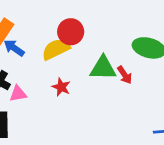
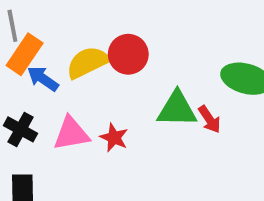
yellow semicircle: (56, 49) -> (88, 62), moved
pink triangle: (18, 94) -> (71, 134), moved, size x1.4

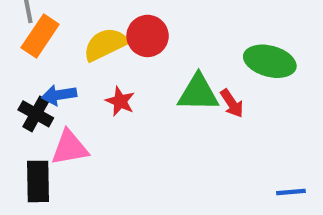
blue arrow: (43, 79) -> (59, 95), moved, turned -44
pink triangle: (71, 134) -> (70, 148), moved
red star: (114, 138) -> (120, 101), moved

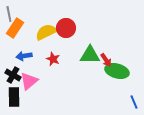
green ellipse: (270, 61) -> (117, 71), moved
black cross: (36, 114) -> (13, 75), moved
pink triangle: (70, 148) -> (29, 81), turned -30
blue line: (291, 192) -> (134, 102), turned 72

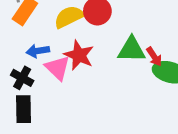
red star: (53, 59) -> (79, 55), size x1.5
pink triangle: (29, 81) -> (58, 68), moved, turned -36

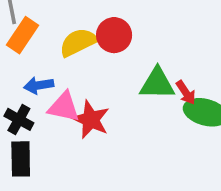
red star: (79, 55) -> (91, 119), moved
pink triangle: (58, 68) -> (64, 107), turned -32

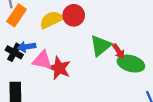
green triangle: (157, 84) -> (101, 46), turned -40
black cross: (19, 119) -> (14, 52), moved

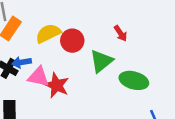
red circle: (74, 15) -> (72, 41), moved
red arrow: (119, 51) -> (121, 33), moved

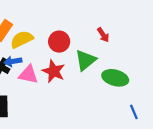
yellow semicircle: (48, 33) -> (22, 39), moved
red star: (57, 85) -> (54, 71), moved

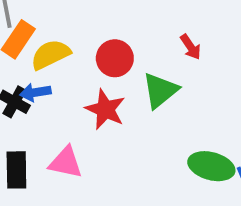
pink triangle: (28, 75) -> (66, 162), moved
green ellipse: (115, 78) -> (211, 166), moved

